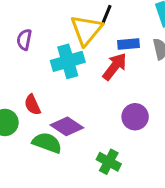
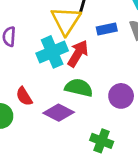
red arrow: (115, 67) -> (78, 53), moved
green semicircle: (47, 143) -> (79, 88), moved

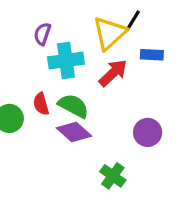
cyan cross: (52, 52) -> (66, 61), moved
green semicircle: (79, 88) -> (73, 106), moved

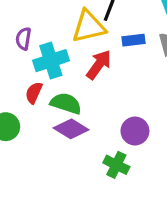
yellow triangle: (110, 33) -> (89, 26), turned 39
red semicircle: (41, 104) -> (34, 93), moved, turned 50
purple circle: (148, 132) -> (135, 131), moved

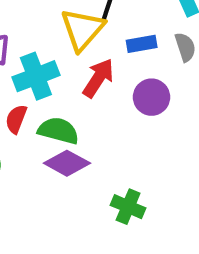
yellow triangle: (89, 26) -> (82, 29), turned -33
purple circle: (135, 131) -> (152, 97), moved

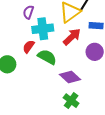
purple diamond: (67, 163) -> (70, 77), moved

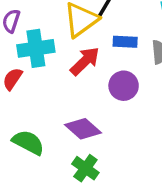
green semicircle: (47, 57) -> (28, 142), moved

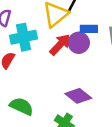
purple circle: (124, 86) -> (79, 43), moved
purple diamond: (83, 129) -> (78, 96), moved

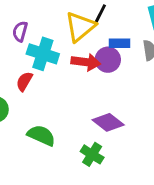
cyan cross: (24, 37) -> (43, 54), turned 30
red arrow: (60, 45) -> (86, 62), turned 55

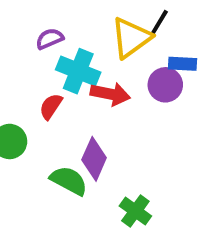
purple semicircle: (20, 31) -> (50, 39), turned 48
red arrow: (86, 62) -> (110, 94), moved
purple diamond: (108, 122) -> (94, 159), moved, turned 72

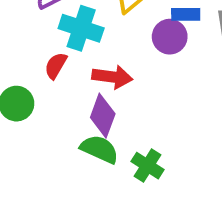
red arrow: (110, 94) -> (112, 77), moved
green semicircle: (69, 181) -> (99, 149), moved

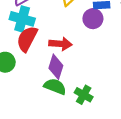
cyan cross: (81, 28) -> (22, 19), moved
red semicircle: (56, 66) -> (27, 39), size x1.6

